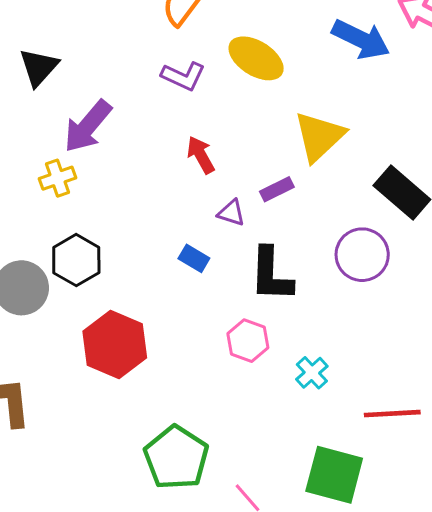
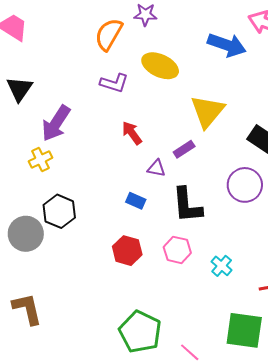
red hexagon: (115, 344) -> (127, 251), moved, size x0.7

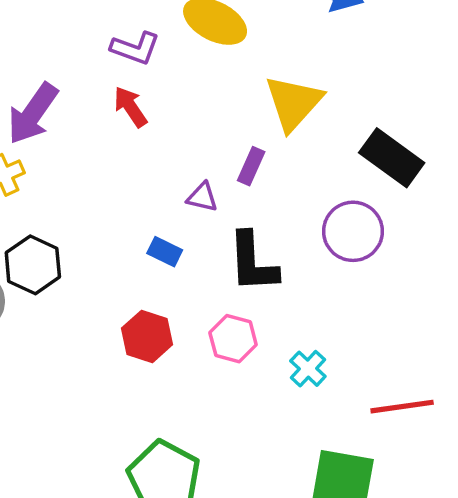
red arrow: (132, 133) -> (130, 107), moved
purple rectangle: (184, 149) -> (251, 166), turned -35

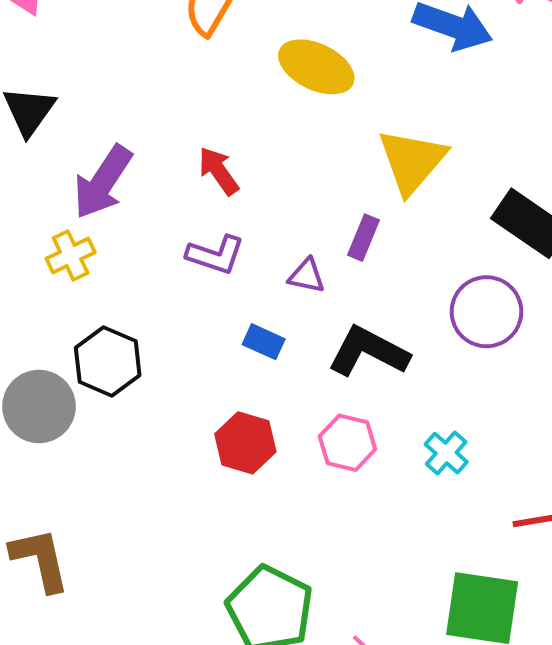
purple L-shape: (135, 48) -> (215, 255), moved
black L-shape: (253, 262) -> (368, 352), turned 122
cyan cross: (308, 369) -> (446, 453), moved

